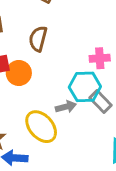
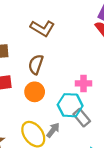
orange circle: (19, 73) -> (35, 92), moved
gray arrow: (66, 107) -> (53, 130), moved, turned -42

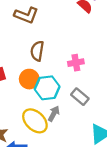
brown semicircle: (36, 64) -> (37, 51), moved
cyan hexagon: (70, 105) -> (47, 88), moved

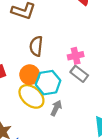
gray rectangle: (80, 97) -> (79, 74), moved
yellow ellipse: (35, 121) -> (31, 96), moved

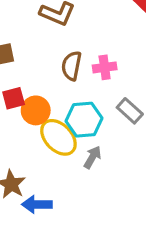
pink cross: (76, 56) -> (105, 67), moved
orange circle: (30, 75) -> (36, 110), moved

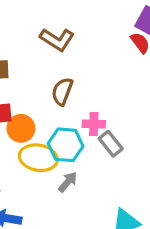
pink cross: (105, 67) -> (94, 124), moved
yellow ellipse: (58, 137) -> (38, 158), turned -45

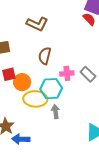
gray rectangle: (111, 144) -> (88, 74), moved
gray arrow: (68, 182) -> (55, 112), turned -40

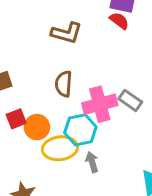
brown L-shape: (37, 24) -> (66, 33), moved
pink cross: (67, 73) -> (100, 104), size x1.6

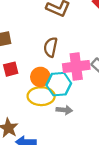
orange circle: (37, 127) -> (40, 77), moved
gray arrow: (92, 162) -> (64, 110), turned 105

